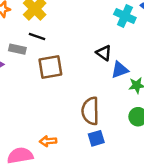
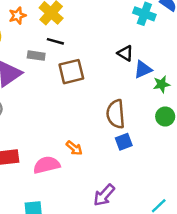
orange arrow: (48, 141) -> (74, 148), turned -133

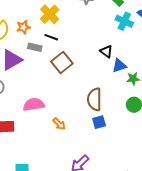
orange star: (17, 16) -> (23, 27), moved
brown square: (71, 72) -> (62, 63), turned -30
pink semicircle: (47, 165) -> (34, 105), moved

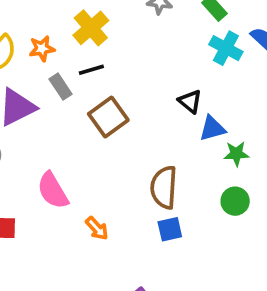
black line: (51, 37) -> (91, 70), turned -40
gray rectangle: (35, 47) -> (61, 87), turned 40
pink semicircle: (34, 105) -> (53, 191), turned -115

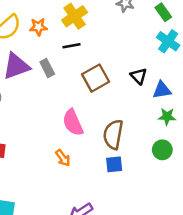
gray rectangle: (61, 87) -> (47, 68), moved
brown square: (108, 117) -> (96, 78), moved
blue triangle: (212, 128) -> (162, 90), moved
pink semicircle: (53, 191) -> (73, 123), moved

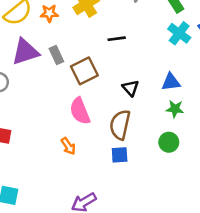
black line: (72, 46) -> (117, 39), moved
black triangle: (139, 76) -> (131, 88), moved
brown square: (96, 78) -> (84, 71), moved

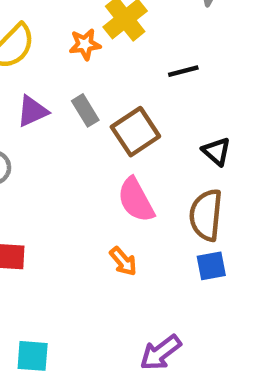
orange star: (49, 13) -> (85, 44), moved
purple triangle: (25, 52) -> (32, 111), size x0.7

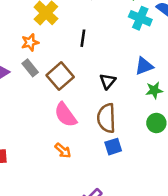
orange star: (85, 44) -> (30, 42), moved
black line: (183, 71) -> (83, 38), turned -60
black triangle: (216, 151) -> (108, 81), turned 36

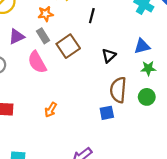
pink semicircle: (65, 115) -> (37, 62), moved
brown semicircle: (106, 118) -> (118, 90), moved
orange arrow: (63, 151) -> (51, 110), moved, turned 72

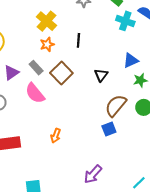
orange star: (46, 14) -> (47, 44), moved
brown semicircle: (118, 90) -> (116, 106), turned 45

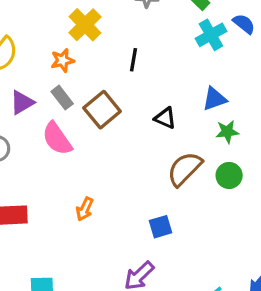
cyan cross: (125, 21) -> (211, 35), turned 36
orange star: (47, 44) -> (63, 60), moved
black triangle: (101, 75) -> (165, 118), turned -48
blue square: (109, 129) -> (160, 227), moved

